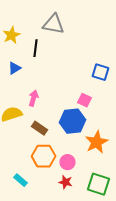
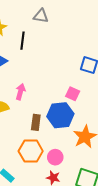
gray triangle: (54, 24) -> (41, 16), size x0.7
brown rectangle: (40, 128) -> (36, 122), moved, turned 63

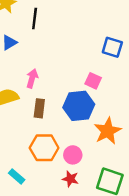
brown rectangle: (36, 122) -> (39, 108), moved

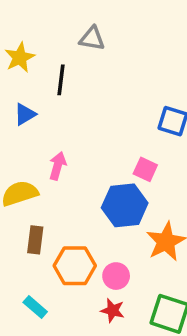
brown rectangle: (39, 108) -> (35, 240), moved

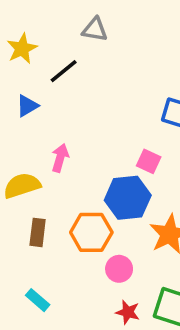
black line: (61, 80) -> (64, 71), turned 44
orange hexagon: (75, 266) -> (91, 232), moved
red star: (113, 310) -> (128, 312), moved

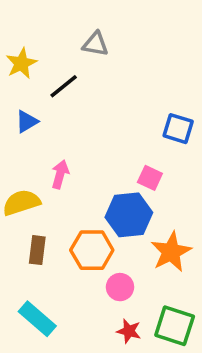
cyan rectangle: (38, 300) -> (37, 319), size x1.5

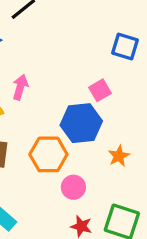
pink square: (150, 178) -> (100, 90), turned 35
orange star: (171, 252) -> (119, 156), size x0.6

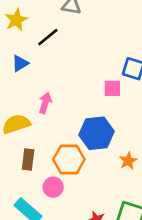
pink square: (100, 90) -> (112, 88), moved, turned 30
pink circle: (73, 187) -> (53, 187), moved

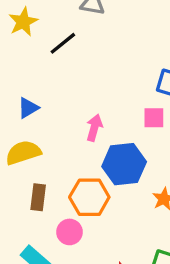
blue triangle: (20, 63) -> (28, 108), moved
pink square: (112, 88) -> (154, 118), moved
pink arrow: (45, 103) -> (94, 128), moved

